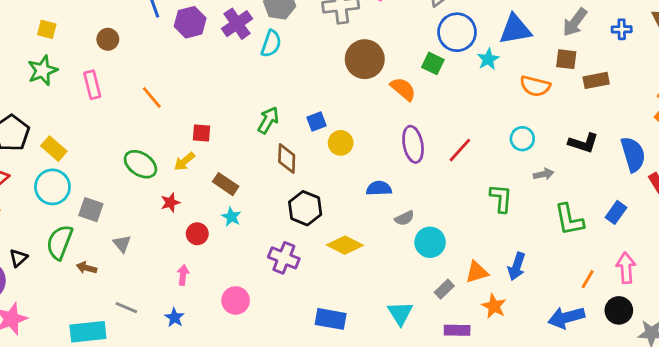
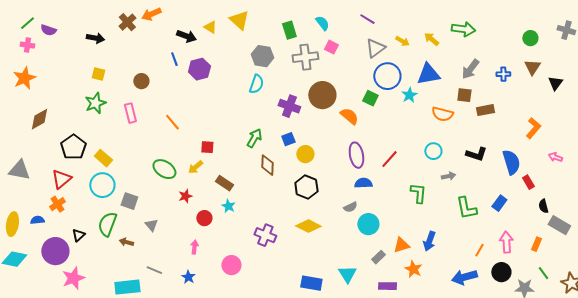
purple cross: (237, 24) -> (289, 106), moved, turned -35
blue semicircle: (379, 188) -> (363, 183), moved
black hexagon: (305, 208) -> (306, 187), moved
blue rectangle: (331, 319) -> (311, 283), moved

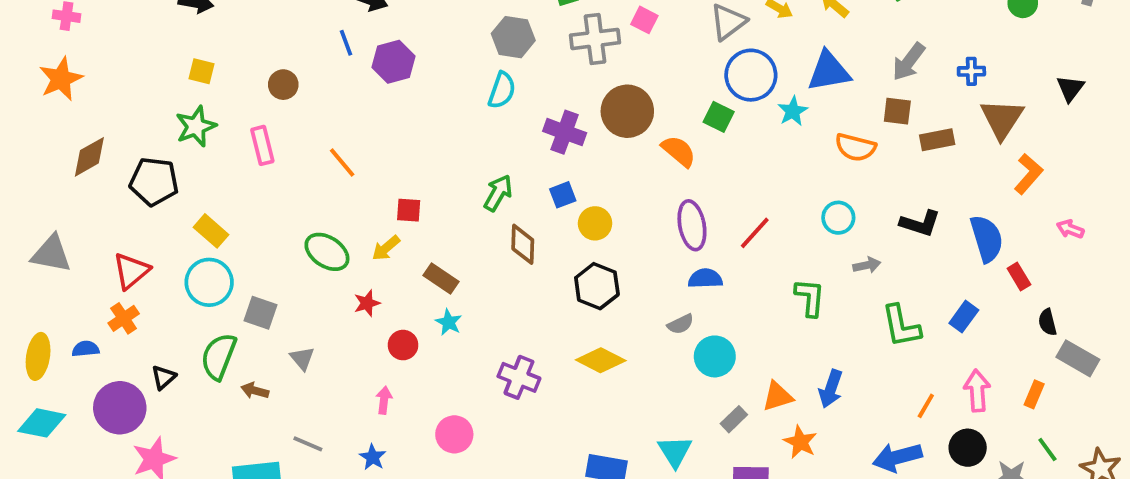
brown triangle: (532, 67) -> (1002, 119), moved, size x1.4
black pentagon: (73, 147) -> (154, 182), moved, turned -30

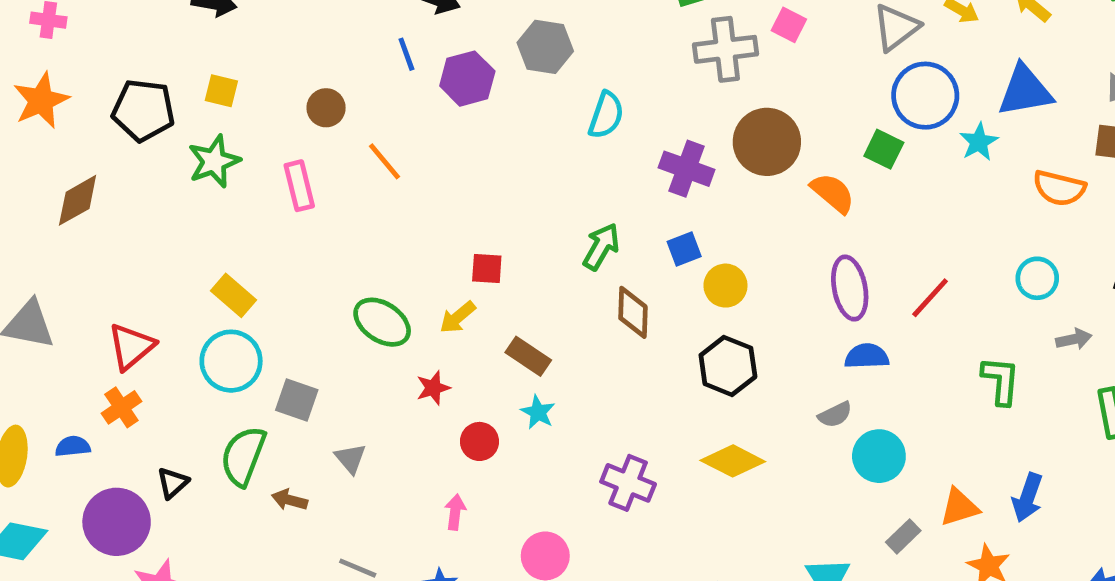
gray hexagon: (513, 37) -> (545, 47), moved
orange line: (342, 163) -> (384, 161), moved
black pentagon: (154, 182) -> (143, 110), moved

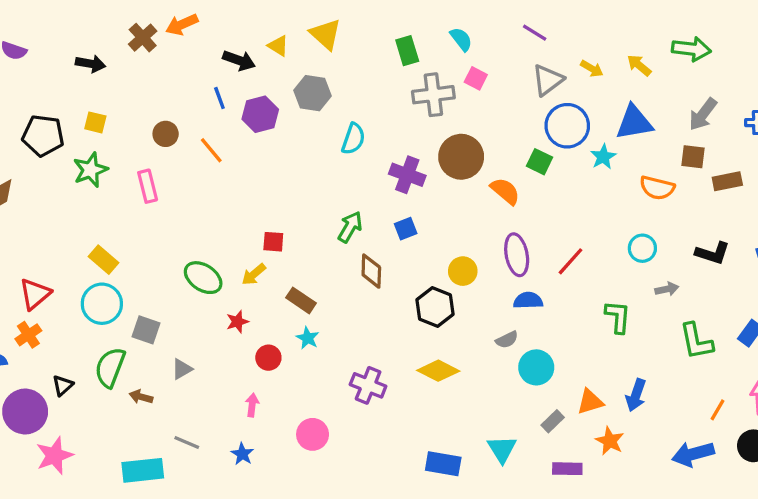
orange line: (384, 161) -> (211, 150), moved
yellow circle: (725, 286) -> (463, 271), moved
gray triangle: (350, 459) -> (182, 369), turned 40

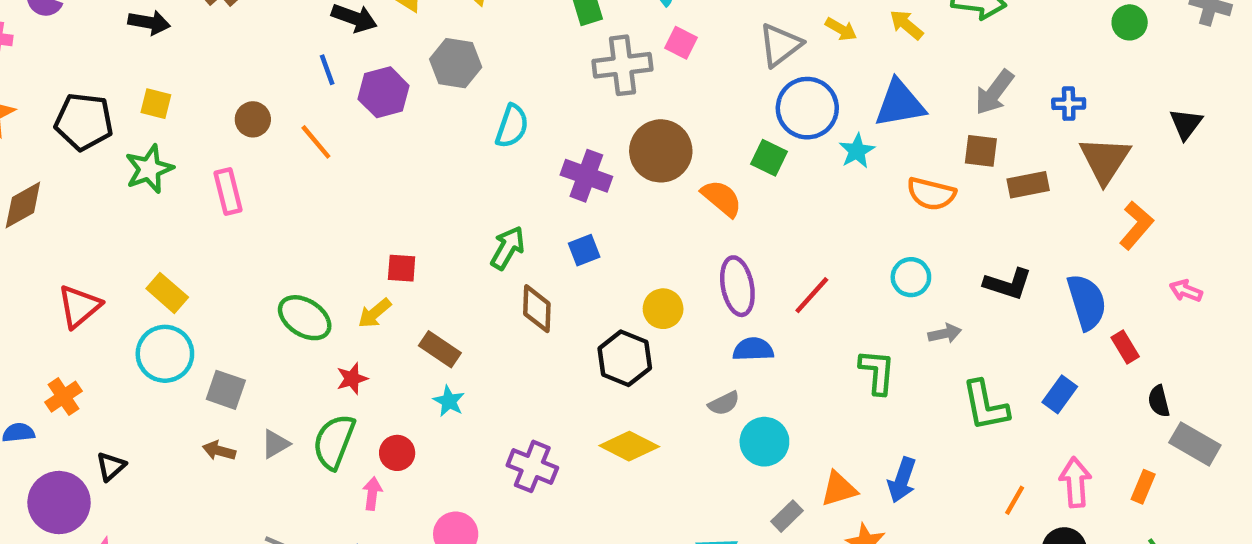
red triangle: (35, 294) -> (79, 306), moved
red circle: (268, 358) -> (397, 453), moved
green semicircle: (110, 367) -> (334, 442), moved
brown arrow: (141, 397) -> (219, 451), moved

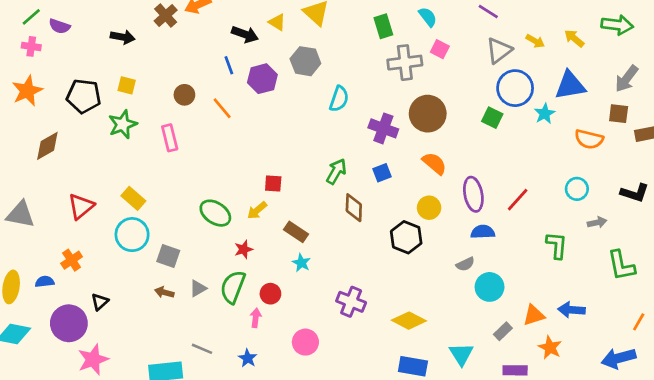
orange semicircle: (722, 198) -> (434, 163), moved
yellow diamond: (629, 446) -> (409, 321), moved
blue arrow: (902, 480) -> (571, 310), turned 75

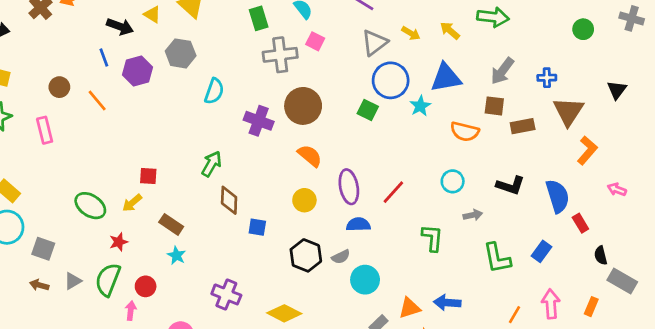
blue square: (382, 173) -> (257, 227), moved, turned 30
black hexagon: (406, 237) -> (306, 255), moved

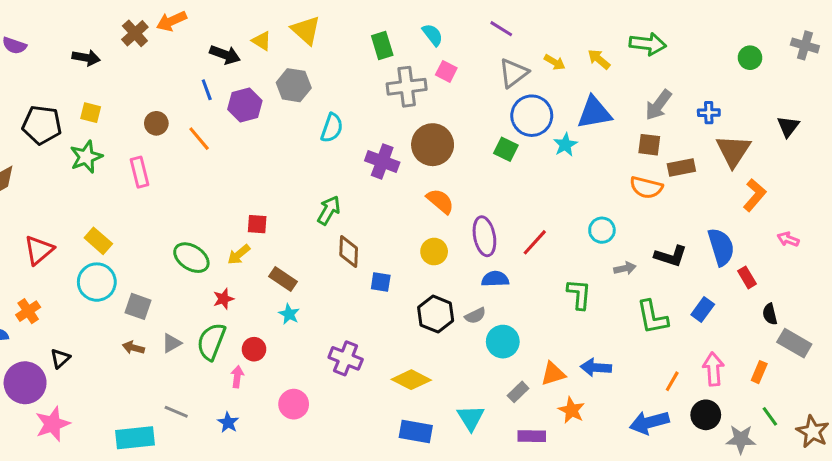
orange semicircle: (465, 132) -> (646, 187), moved
black L-shape: (510, 185) -> (671, 256), moved

